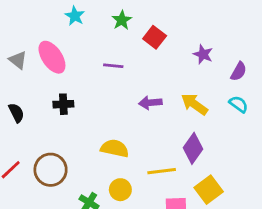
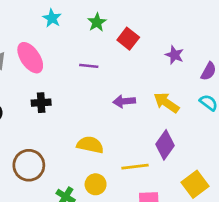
yellow square: (209, 190) -> (195, 184), moved

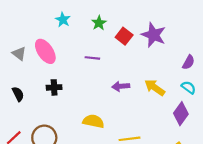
purple star: (175, 55) -> (154, 35), moved, size x1.6
purple diamond: (165, 145) -> (181, 114), moved

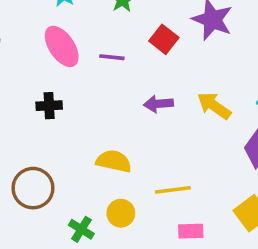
red square: (124, 36) -> (164, 39), moved
pink ellipse: (45, 51) -> (62, 46), moved

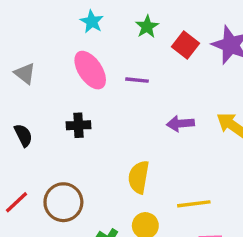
red square: (164, 39) -> (185, 45), moved
yellow semicircle: (114, 161) -> (139, 177), turned -92

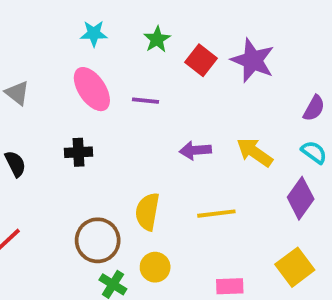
cyan star: (92, 22) -> (94, 34), turned -30
brown circle: (63, 202) -> (98, 240), moved
yellow line: (194, 204) -> (216, 214), moved

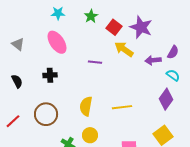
purple line: (145, 101) -> (95, 62), moved
purple arrow: (195, 150) -> (153, 60), moved
yellow arrow: (255, 152) -> (124, 49), moved
brown circle: (98, 240) -> (46, 114), moved

